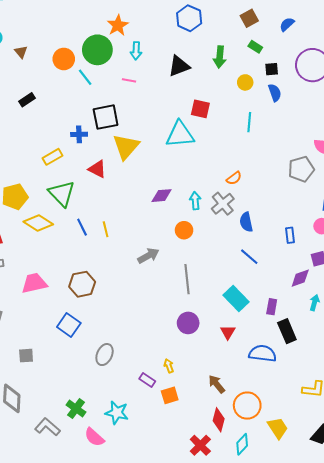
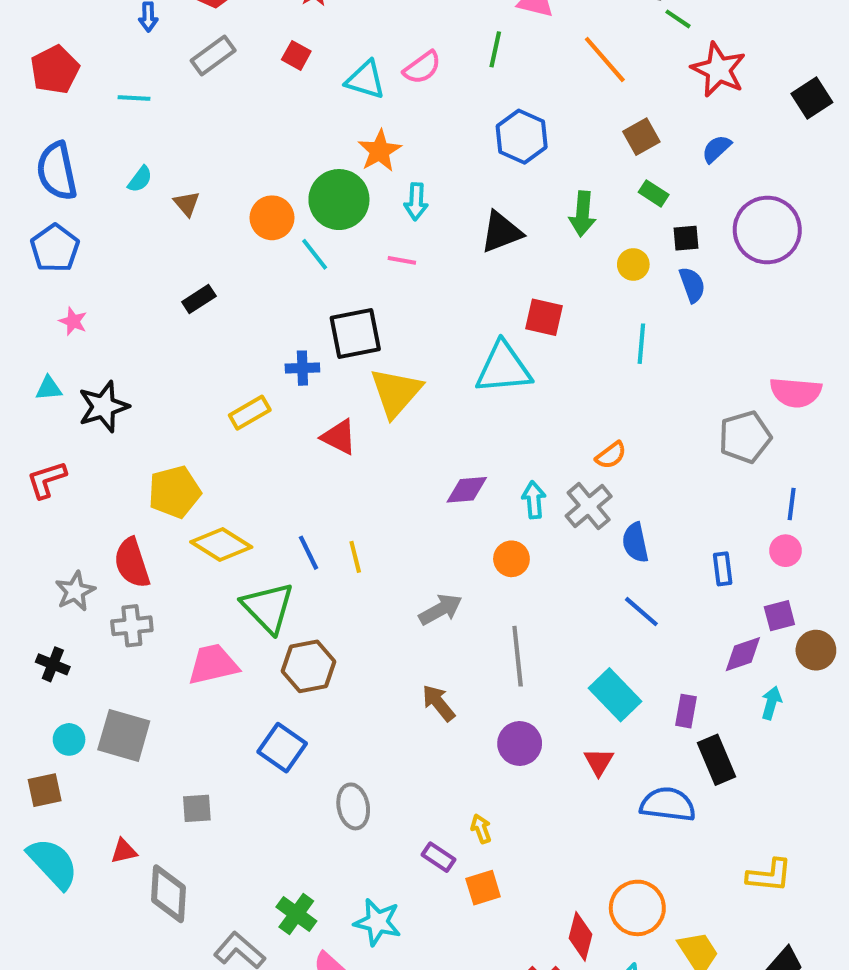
green triangle: (62, 194) -> (268, 608), moved
gray ellipse: (105, 355) -> (353, 806), turned -35
brown arrow: (217, 384) -> (438, 703), moved

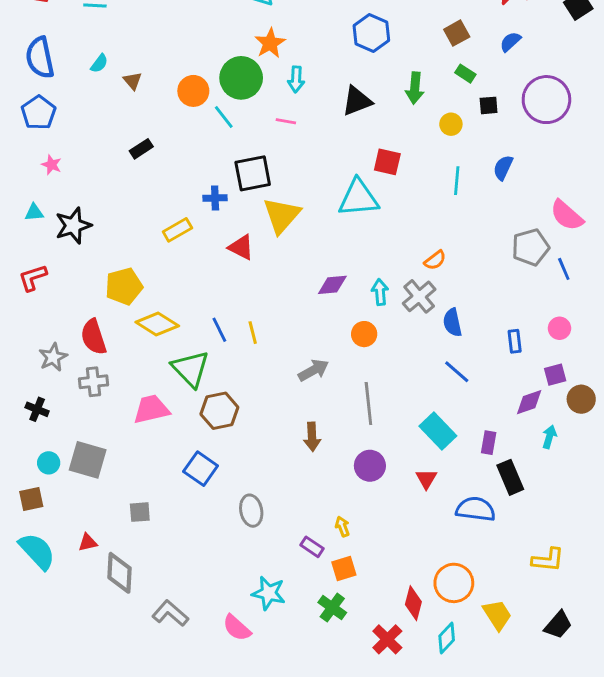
blue semicircle: (692, 285) -> (503, 168), moved, turned -135
pink semicircle: (796, 392) -> (567, 215), turned 36
blue line: (792, 504) -> (564, 269), moved, turned -30
brown arrow: (438, 703) -> (312, 437), turned -144
green cross: (296, 914) -> (332, 608), moved

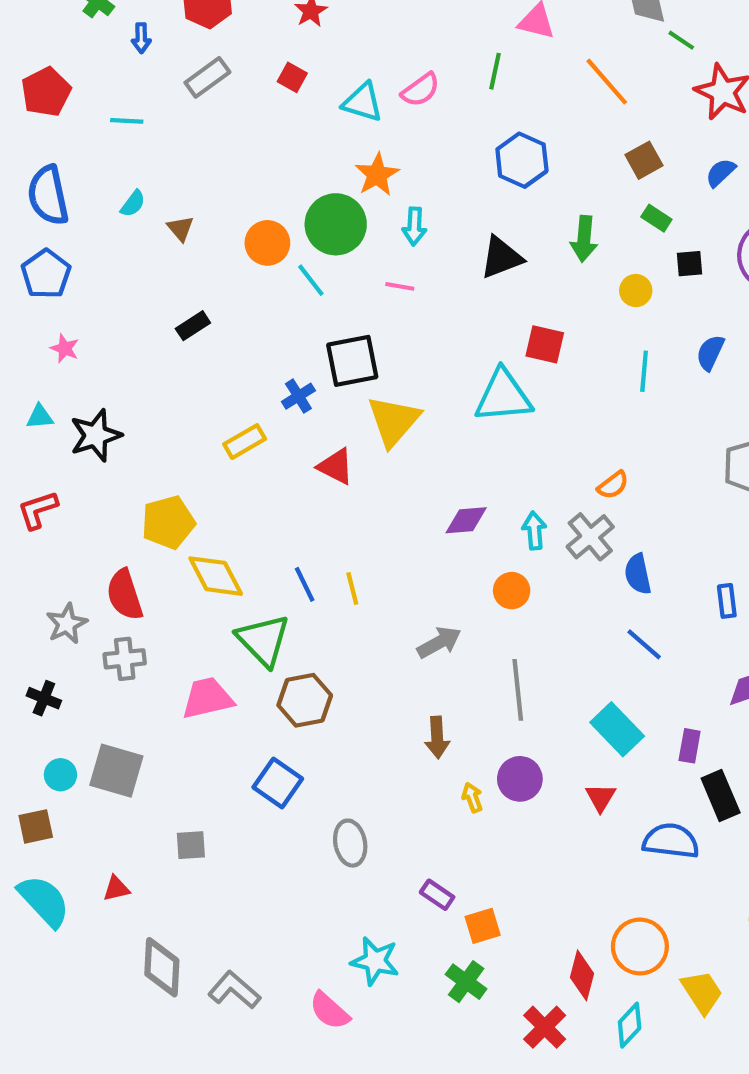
blue cross: (215, 198) -> (298, 396), turned -30
yellow diamond: (157, 324) -> (216, 576), turned 30
yellow arrow: (342, 527) -> (472, 798), moved
gray diamond: (120, 573) -> (162, 967), moved

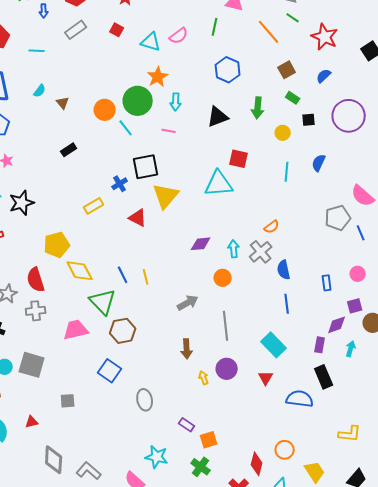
green line: (681, 40) -> (293, 18), moved
blue line: (644, 644) -> (287, 304), turned 42
purple rectangle: (690, 746) -> (320, 345), moved
orange circle: (640, 946) -> (285, 450), size x0.7

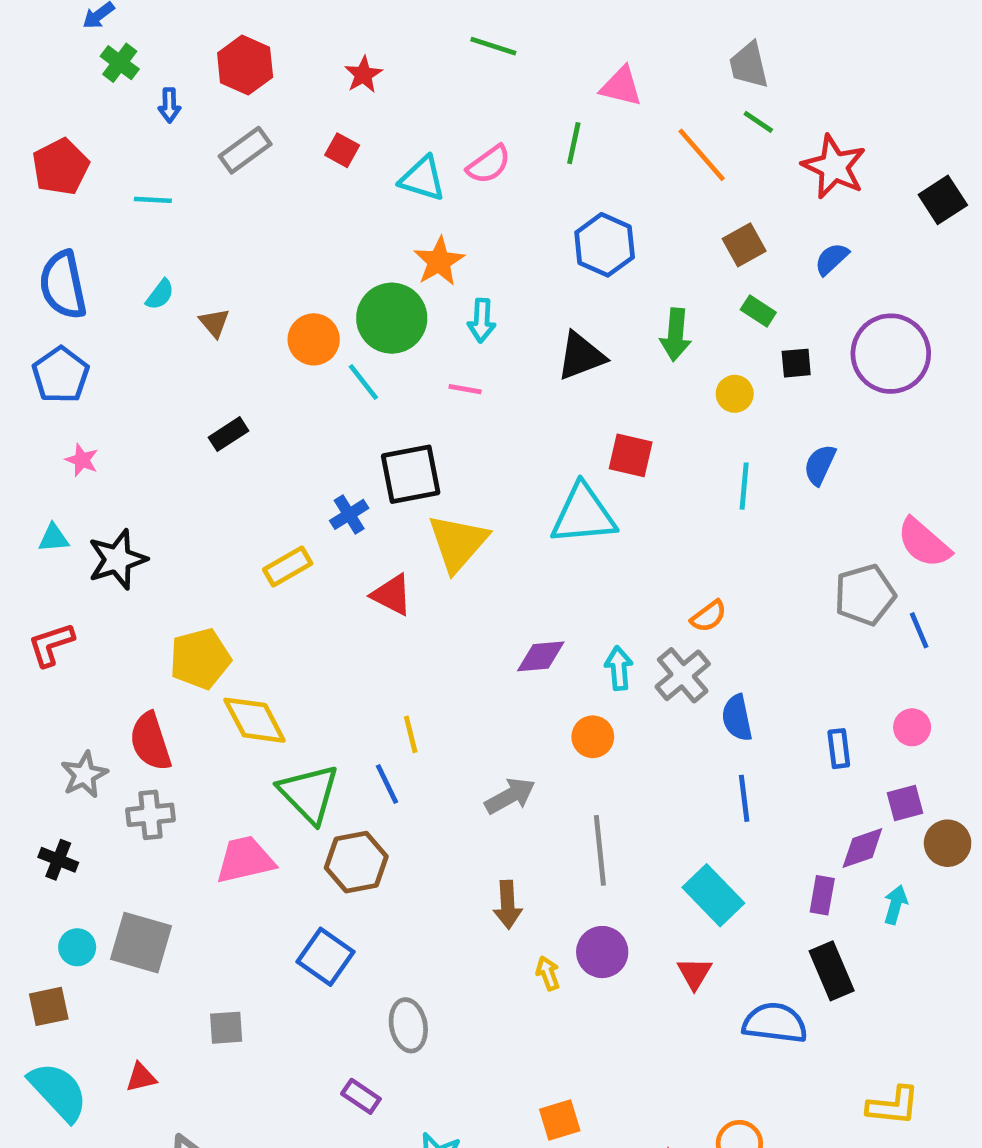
blue line: (123, 275) -> (387, 784), moved
purple rectangle: (187, 425) -> (361, 1096), moved

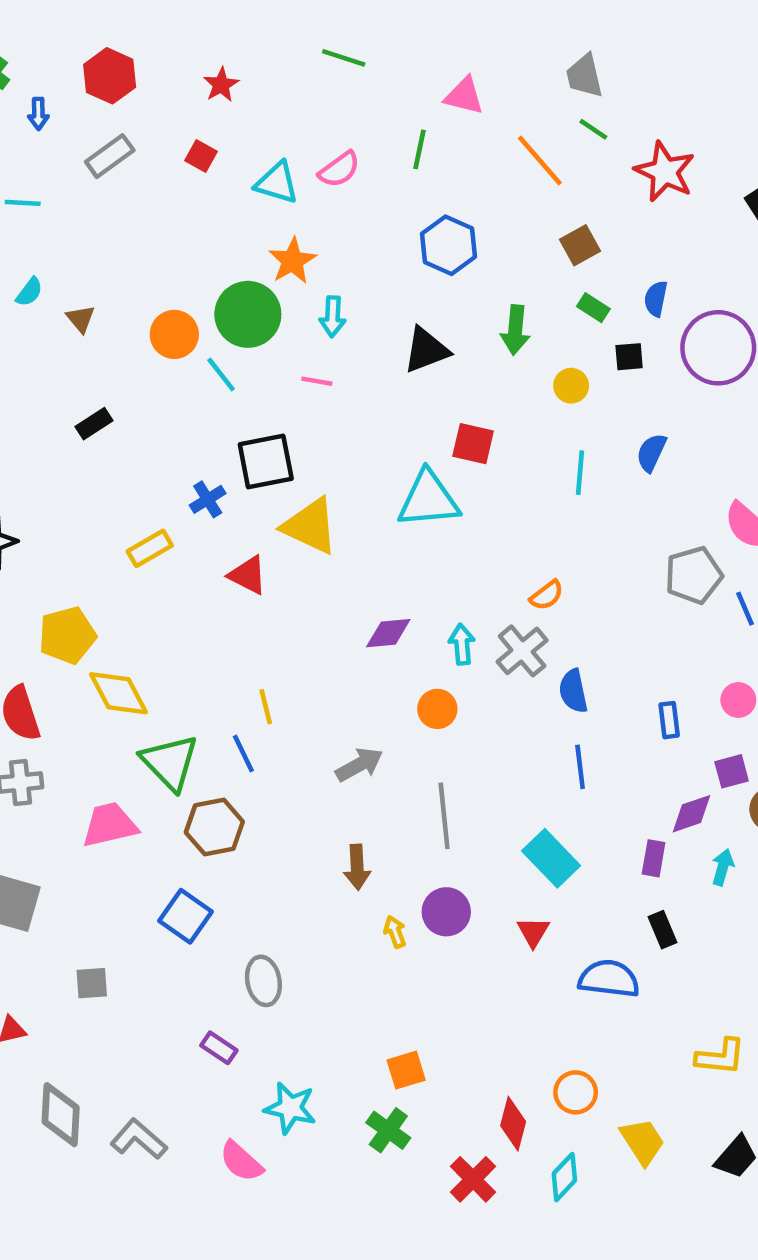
blue semicircle: (832, 259) -> (656, 299), moved, turned -36
yellow triangle: (458, 543) -> (310, 526), turned -46
black rectangle: (832, 971) -> (663, 930), size x0.7

